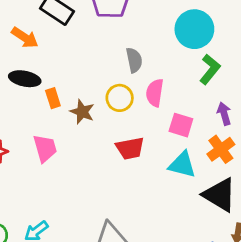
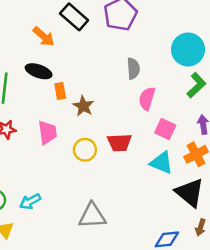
yellow circle: (120, 98) -> (85, 150), moved

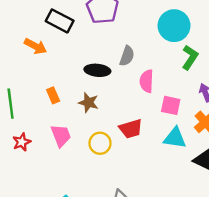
gray semicircle: (133, 69) -> (127, 56), turned 36
black ellipse: (39, 71) -> (97, 70), moved
orange rectangle: (60, 91) -> (53, 95), moved

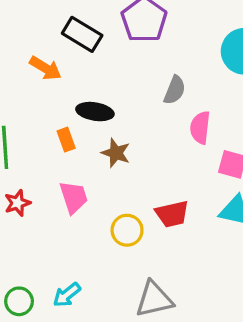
black ellipse: (97, 70) -> (95, 112), moved
red trapezoid: (131, 129) -> (172, 214), moved
yellow circle: (100, 143) -> (127, 230), moved

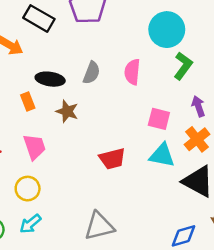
gray semicircle: (175, 90) -> (92, 73), moved
pink semicircle: (200, 128) -> (132, 72), moved
yellow circle: (127, 230) -> (28, 189), moved

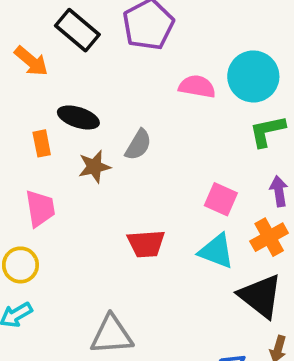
green L-shape: (183, 66) -> (267, 131), turned -148
pink semicircle: (132, 72) -> (197, 87), moved, turned 85
gray semicircle: (92, 73) -> (138, 145), moved
brown star: (67, 111) -> (94, 167), turned 30

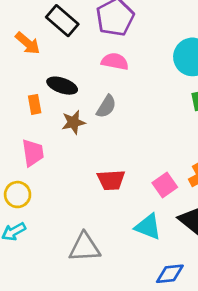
pink semicircle: (197, 87) -> (115, 61), moved
pink square: (221, 199) -> (165, 185), moved, turned 30
cyan triangle: (216, 251) -> (148, 227), moved

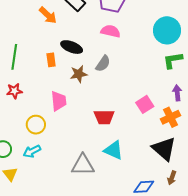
pink trapezoid: (33, 153) -> (59, 101), moved
pink square: (165, 185) -> (145, 104), moved
cyan triangle: (148, 227) -> (114, 150), moved

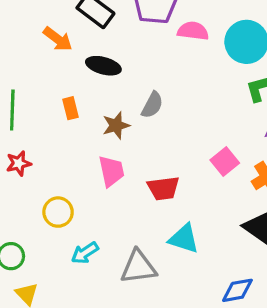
pink semicircle: (111, 31) -> (193, 31), moved
black ellipse: (72, 47) -> (103, 66), moved
pink trapezoid: (59, 101) -> (111, 171), moved
cyan arrow: (32, 151) -> (85, 253), moved

